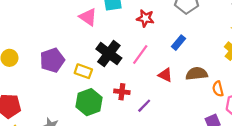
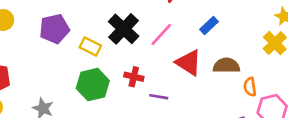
red triangle: (165, 75) -> (189, 63), size x1.5
purple line: (144, 106) -> (159, 97), turned 48

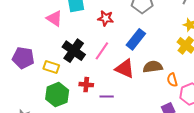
blue rectangle: (209, 26) -> (136, 39), size x1.5
purple pentagon: (54, 29) -> (23, 58), turned 30

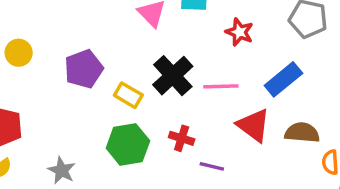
pink line: (102, 51) -> (221, 86), turned 42
purple pentagon: (23, 58) -> (84, 69), turned 30

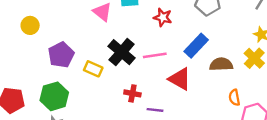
yellow circle: (19, 53) -> (30, 25), moved
brown semicircle: (302, 133) -> (221, 64), moved
green hexagon: (128, 145) -> (54, 96), moved

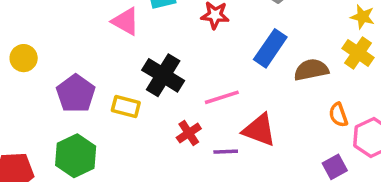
pink line: (155, 55) -> (222, 97), moved
red triangle: (180, 79) -> (259, 130), moved
red cross: (132, 93) -> (189, 133), turned -35

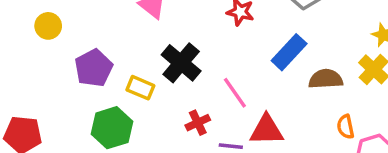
pink line: (222, 97) -> (235, 93), turned 64
red triangle: (259, 130) -> (267, 130), turned -30
green hexagon: (76, 156) -> (112, 128), moved

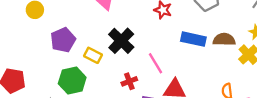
blue rectangle: (289, 52) -> (193, 39), turned 55
brown semicircle: (326, 79) -> (224, 40), moved

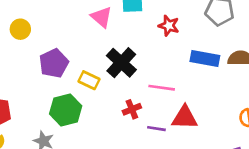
pink line: (155, 63) -> (162, 88), turned -50

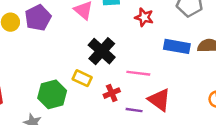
purple pentagon: (54, 63) -> (38, 18), moved
yellow rectangle: (89, 80) -> (82, 78), moved
red triangle: (185, 117) -> (159, 100), turned 35

